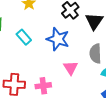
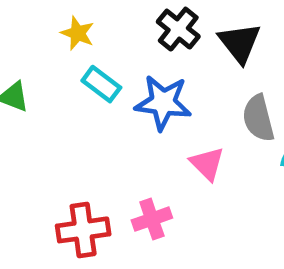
cyan rectangle: (24, 37) -> (101, 84), moved

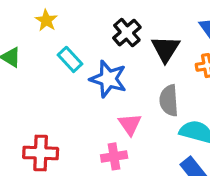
yellow star: (78, 33) -> (46, 20), moved
pink cross: (152, 219) -> (114, 156), moved

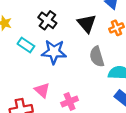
black cross: (127, 33) -> (47, 20), moved
pink triangle: (130, 124) -> (42, 90), moved

